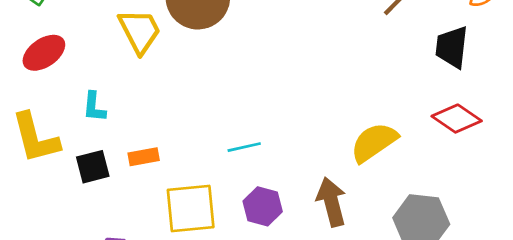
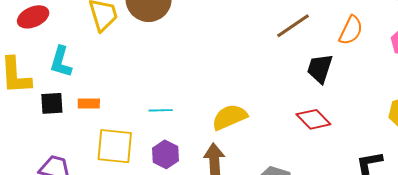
cyan L-shape: (94, 107) -> (61, 62), size x1.4
yellow semicircle: (374, 142) -> (230, 117), moved

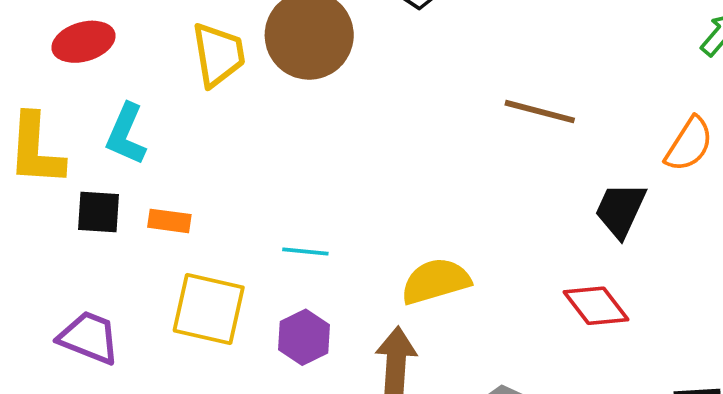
brown line: (293, 26) -> (540, 112), moved, turned 42

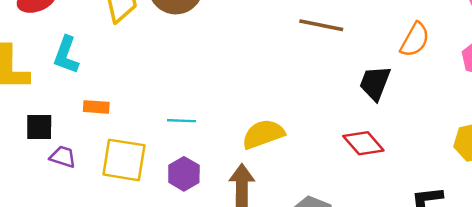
black square: (98, 212) -> (39, 127), moved
purple trapezoid: (89, 338) -> (63, 157), moved, size x0.7

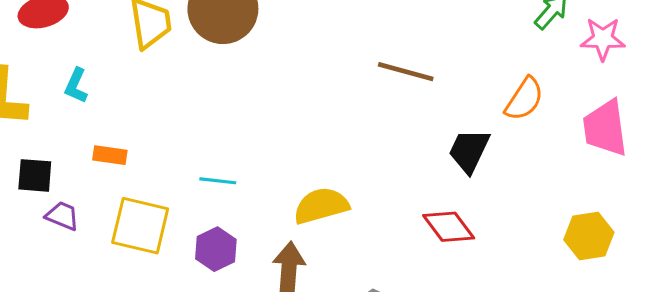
cyan L-shape: (66, 55) -> (76, 86), size x0.7

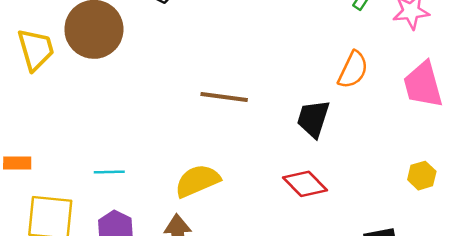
brown line: (406, 72) -> (224, 97), moved
yellow hexagon: (589, 236) -> (422, 176), size x0.7

